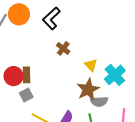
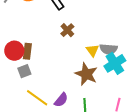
brown star: (88, 89) -> (86, 74), turned -30
gray semicircle: (99, 101) -> (109, 49), moved

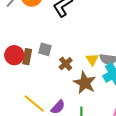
brown cross: (67, 30) -> (66, 64), moved
gray square: (24, 71) -> (45, 49), moved, turned 32

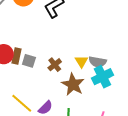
gray square: (45, 49) -> (29, 61), moved

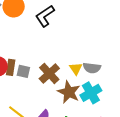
brown cross: (55, 65) -> (49, 74), size x1.5
cyan cross: (102, 77) -> (91, 93), moved

